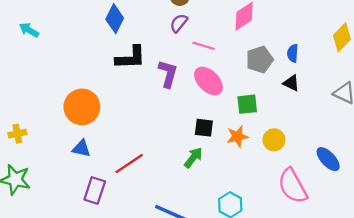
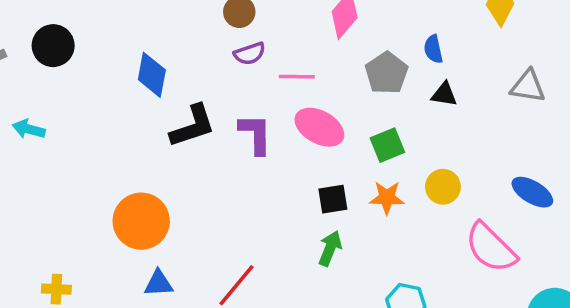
purple semicircle: (179, 23) -> (250, 54), turned -132
yellow cross: (17, 134) -> (56, 289), turned 30
orange star: (237, 136) -> (387, 198), turned 30

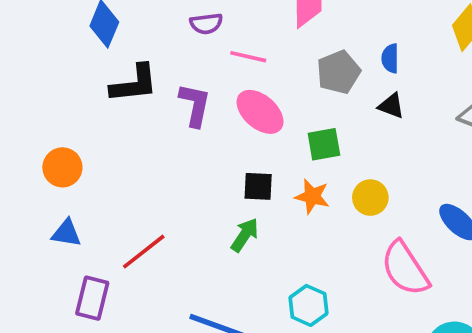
orange circle: (141, 221) -> (62, 167), size x0.7

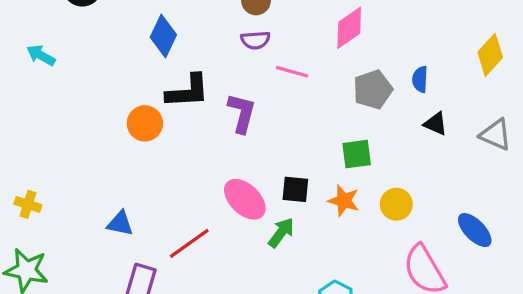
black triangle: (391, 106) -> (436, 124), moved
pink ellipse: (260, 112) -> (245, 199), moved
orange circle: (62, 167) -> (145, 123), moved

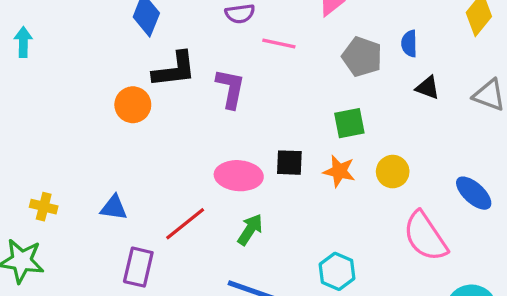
cyan arrow: (41, 55) -> (23, 42), turned 64
gray pentagon: (373, 90) -> (362, 57), turned -30
pink ellipse: (245, 199) -> (239, 176), turned -36
yellow cross: (28, 204) -> (44, 207), moved
green arrow: (281, 233) -> (250, 230), moved

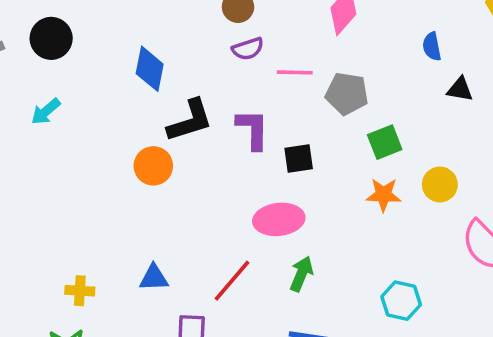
cyan arrow: (23, 42) -> (46, 111), moved, turned -120
gray pentagon: (362, 57) -> (347, 94), moved
black square: (289, 163) -> (299, 159), moved

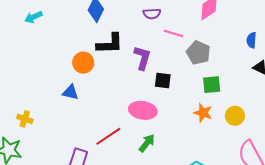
blue triangle: (154, 278) -> (70, 92), moved

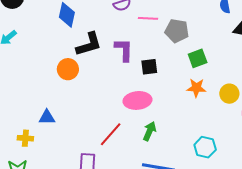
blue triangle: (70, 92) -> (47, 117), moved
yellow circle: (235, 116) -> (229, 94), moved

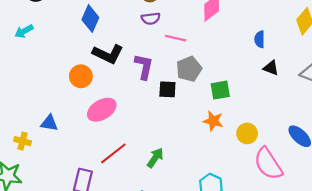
gray pentagon: (177, 31) -> (189, 69), moved, turned 30
black L-shape: (89, 44) -> (108, 54), turned 32
pink ellipse: (137, 100) -> (102, 110), moved, turned -36

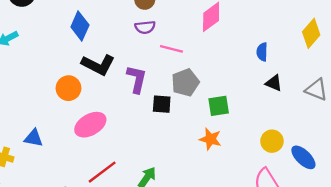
yellow circle: (247, 133) -> (272, 141), moved

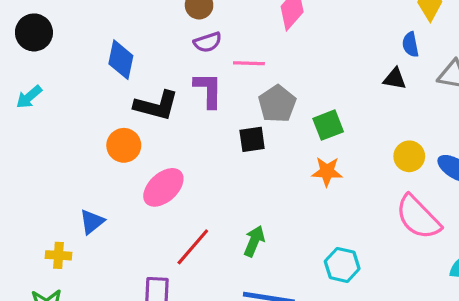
blue semicircle: (262, 52) -> (410, 45), moved
purple L-shape: (137, 79) -> (208, 90), moved
blue triangle: (33, 138) -> (92, 222), turned -36

